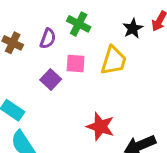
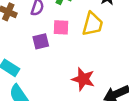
purple square: (51, 80) -> (41, 41), turned 35

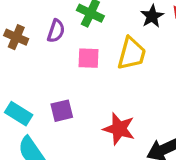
purple square: (41, 41) -> (62, 111), moved

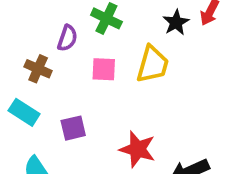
brown cross: (16, 37) -> (38, 69), moved
cyan rectangle: (19, 114) -> (24, 112), moved

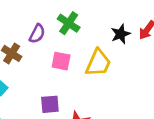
purple square: (73, 128) -> (50, 104), moved

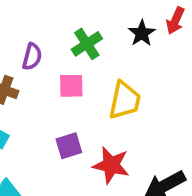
green cross: (69, 23) -> (87, 44), moved, turned 35
yellow trapezoid: (98, 63) -> (125, 100), moved

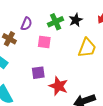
black star: (142, 33) -> (76, 20), moved
yellow trapezoid: (125, 100) -> (87, 48), moved

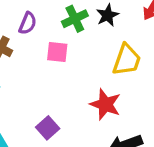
purple square: (38, 73) -> (48, 128), moved, turned -32
red star: (58, 86) -> (105, 104), moved

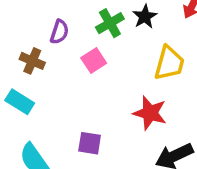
pink square: (57, 52) -> (94, 61), turned -35
purple square: (48, 128) -> (90, 143), turned -35

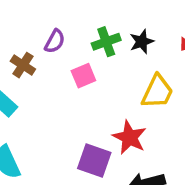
purple square: (90, 143) -> (94, 161), moved, size x1.4

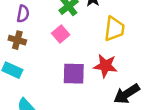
purple semicircle: (55, 41) -> (23, 14), moved
purple square: (94, 161) -> (74, 74), moved

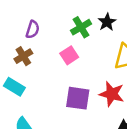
brown cross: (17, 40) -> (23, 56), turned 36

